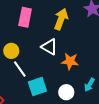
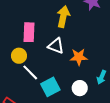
pink rectangle: (25, 17) -> (29, 32), moved

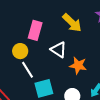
yellow arrow: (63, 17) -> (72, 23), turned 110

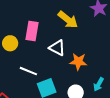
yellow circle: (20, 51) -> (10, 43), moved
white line: (27, 70) -> (28, 71), turned -30

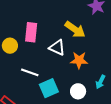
yellow arrow: (68, 20) -> (75, 29), moved

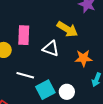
orange star: (79, 60) -> (83, 58), moved
white circle: (78, 91) -> (67, 92), moved

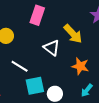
pink rectangle: (24, 35) -> (37, 15), moved

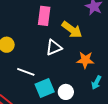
pink rectangle: (37, 15) -> (44, 16), moved
white triangle: (52, 48) -> (54, 47), turned -48

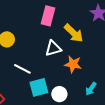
orange star: (85, 60) -> (73, 64), moved

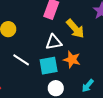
cyan square: (39, 87) -> (49, 66), moved

